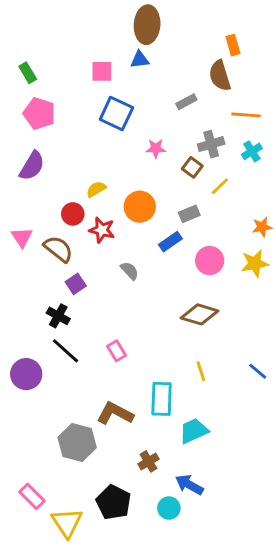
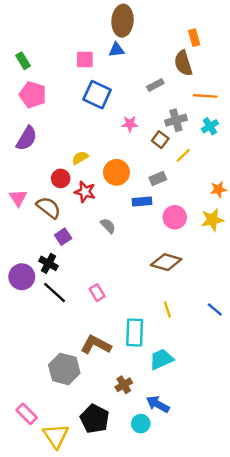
blue rectangle: (170, 242) -> (142, 201), turned 30
purple circle: (26, 374) -> (22, 277), moved

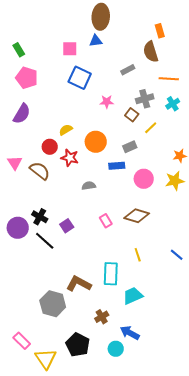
gray semicircle: (108, 226) -> (89, 186), turned -56
purple square: (63, 237) -> (67, 226), moved
pink rectangle: (97, 293) -> (106, 221), moved

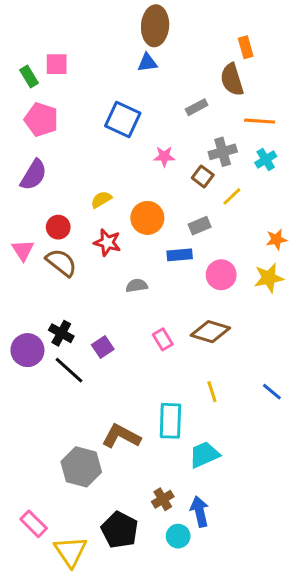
pink square: (70, 49) -> (57, 64), moved
red circle: (50, 147) -> (58, 227), moved
brown cross: (102, 317) -> (163, 499), moved
blue arrow: (130, 333) -> (200, 511), turned 48

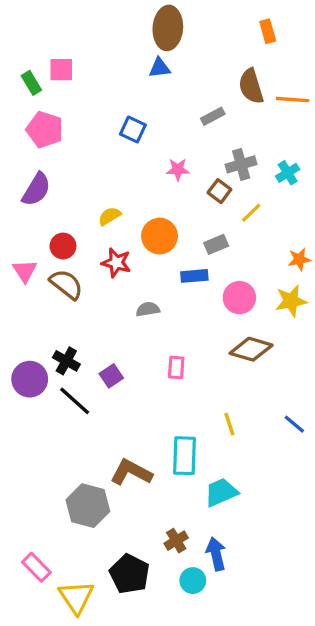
orange rectangle: (246, 47) -> (268, 31), moved
blue square: (123, 120) -> (133, 130), size x0.7
orange line: (260, 121) -> (293, 100), moved
brown diamond: (210, 332) -> (251, 349), moved
pink rectangle: (163, 339) -> (176, 368), turned 35

